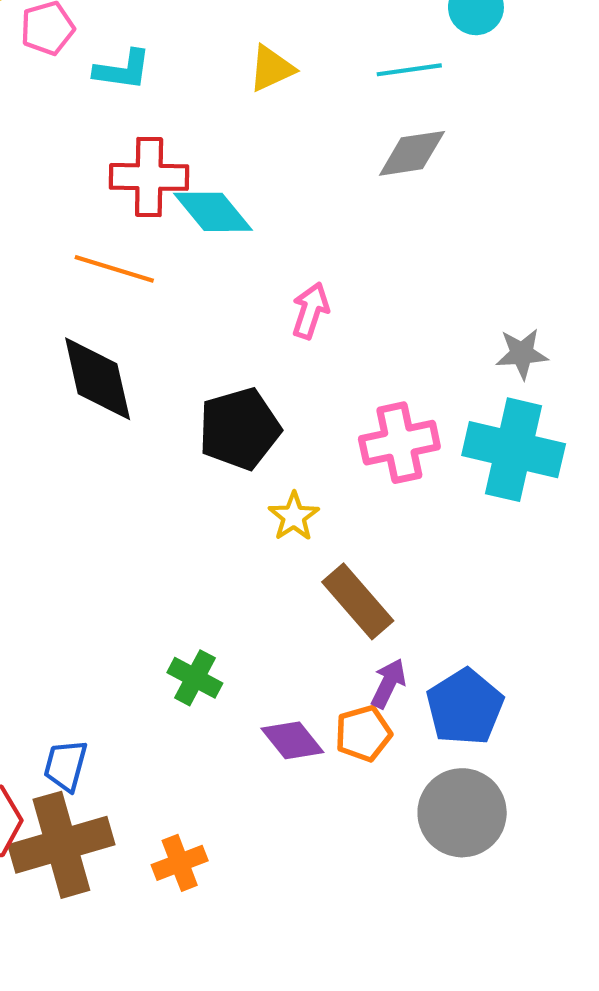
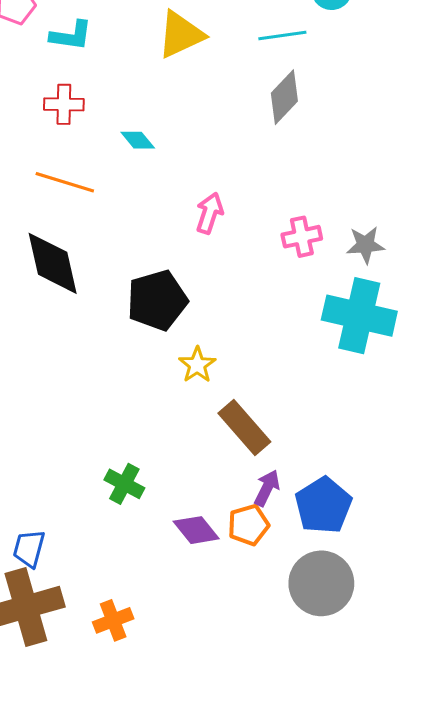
yellow triangle: (271, 68) -> (181, 35), size x1.4
gray diamond: (412, 153) -> (284, 97), turned -38
red cross: (149, 177) -> (64, 104), moved, size x0.7
cyan diamond: (213, 212) -> (138, 140), size x0.6
pink cross: (399, 443) -> (302, 237), moved, size x0.7

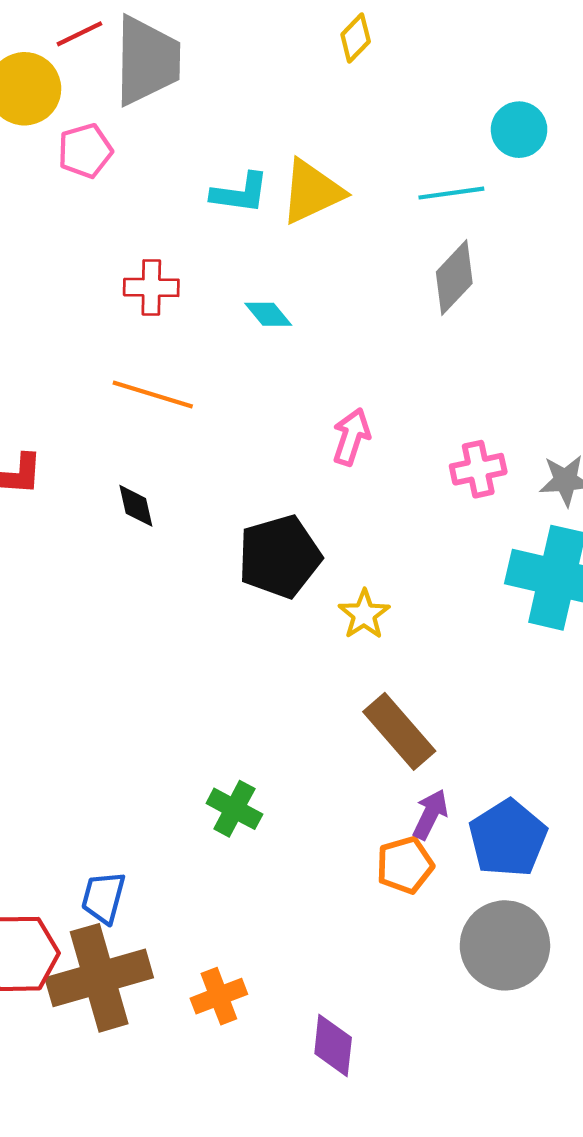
cyan L-shape: (71, 36) -> (240, 193), moved
cyan diamond: (138, 140) -> (268, 314), moved
black diamond: (53, 263) -> (136, 506), size x0.5
yellow star: (197, 365) -> (364, 614), moved
purple diamond: (196, 530) -> (333, 1045), moved, turned 45

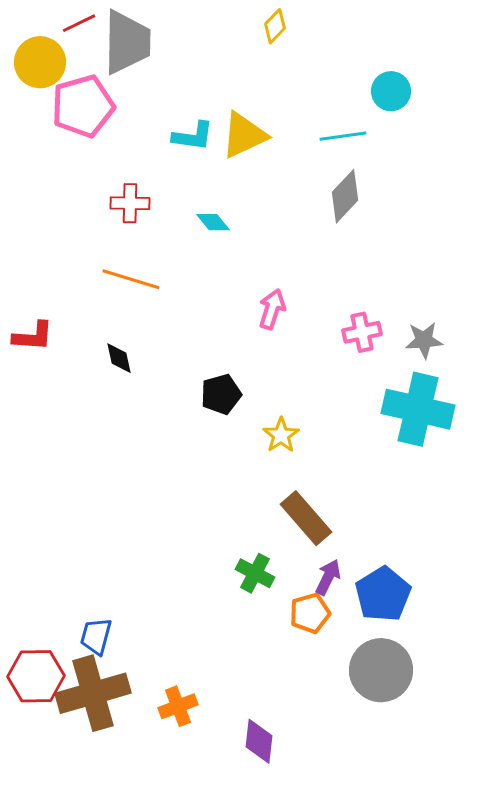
pink pentagon: (85, 151) -> (83, 106), size x1.6
black pentagon: (280, 557) -> (221, 394), size x0.7
green cross: (234, 809) -> (255, 573), moved

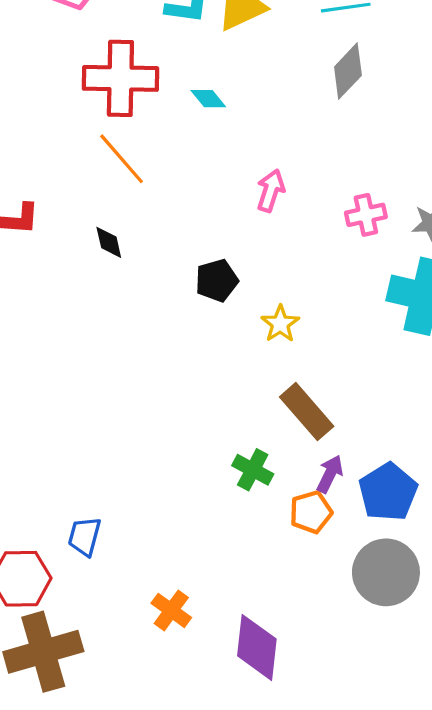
red cross: (130, 203) -> (120, 78), size x1.8
orange line: (131, 279) -> (122, 159), turned 32
brown cross: (93, 693) -> (43, 652), moved
orange cross: (178, 706) -> (171, 610), turned -33
purple diamond: (259, 741) -> (257, 647), size x1.4

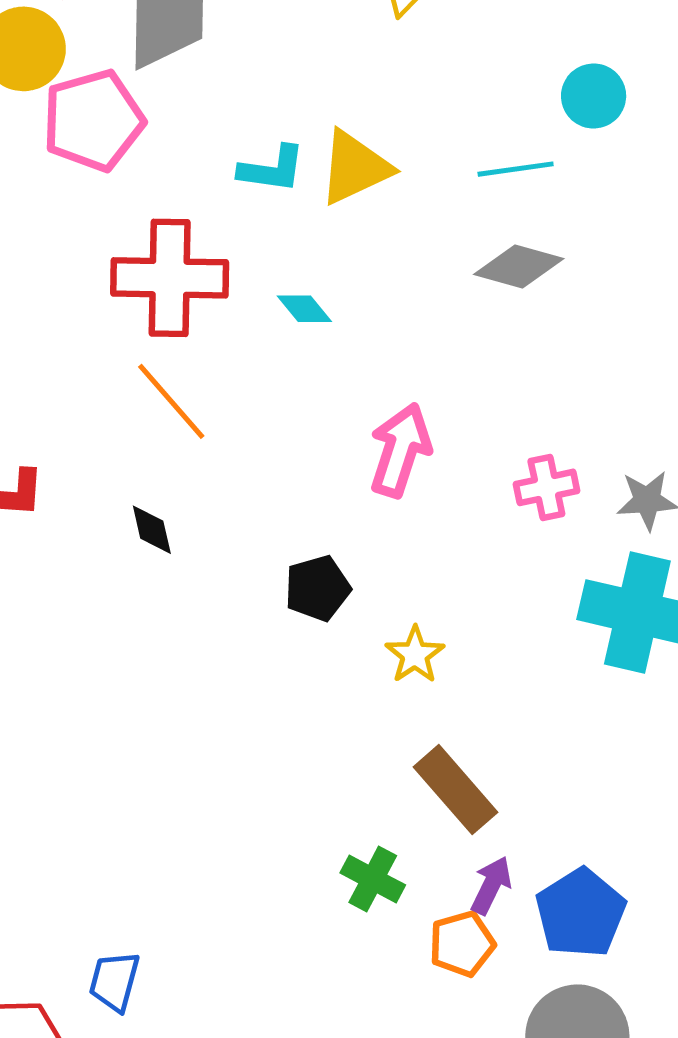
gray diamond: (348, 71) -> (519, 267), turned 62
pink arrow: (271, 191) -> (400, 450), size x1.4

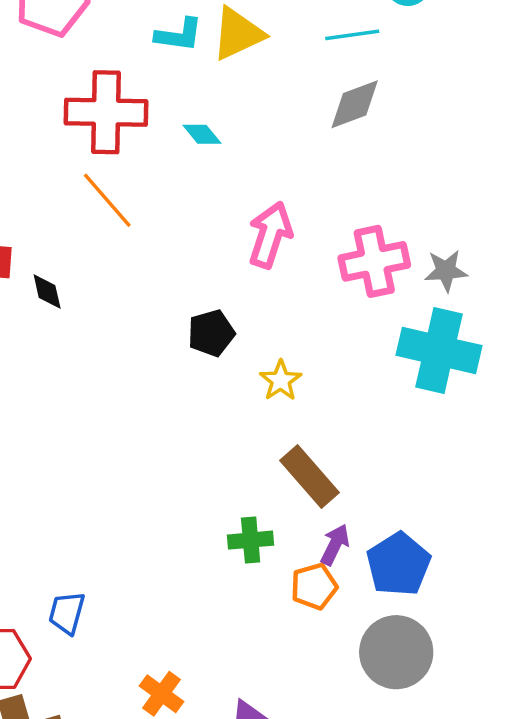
gray diamond: (519, 267) -> (355, 104), turned -36
pink cross: (546, 487) -> (374, 261), size x1.5
black diamond: (152, 530) -> (47, 291), moved
green cross: (373, 879) -> (251, 540), turned -33

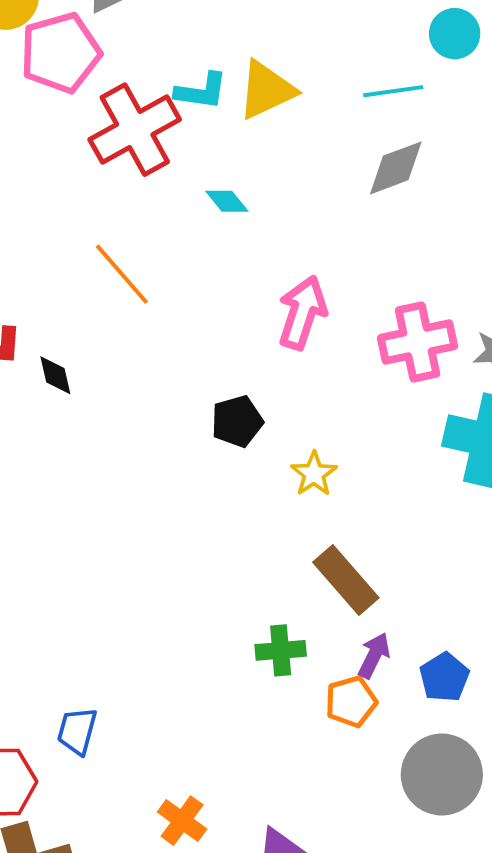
red cross: (106, 112) -> (135, 130), moved, turned -30
blue pentagon: (399, 564) -> (444, 677), size x0.7

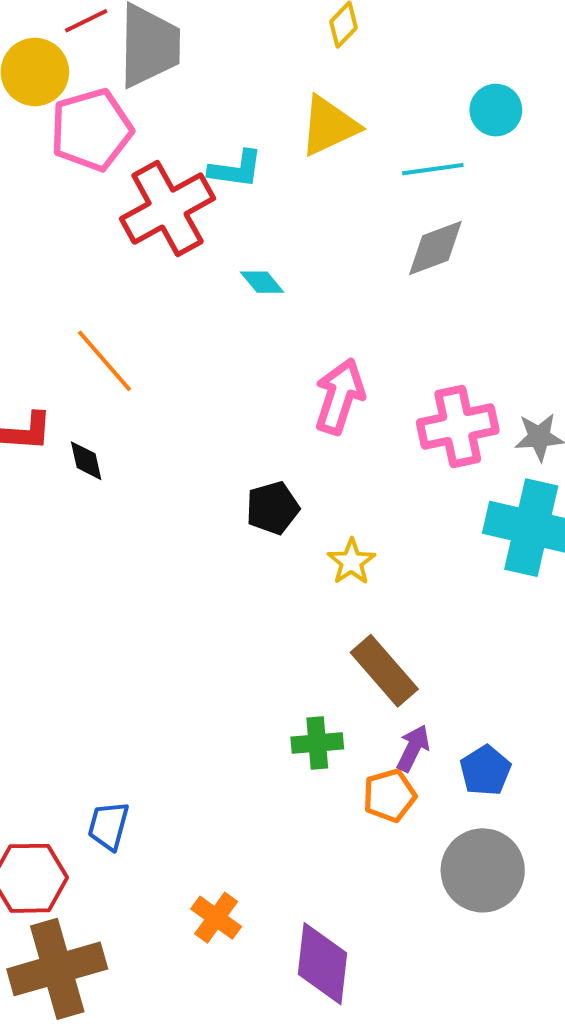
yellow triangle: (267, 90) -> (329, 126), moved
orange line: (122, 274) -> (105, 361), moved

